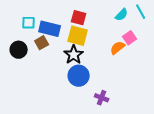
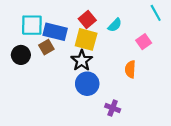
cyan semicircle: (122, 15) -> (115, 25), moved
red square: (79, 18) -> (87, 20), turned 35
cyan square: (29, 23) -> (32, 25), size x1.5
orange semicircle: (118, 48) -> (130, 69), moved, turned -49

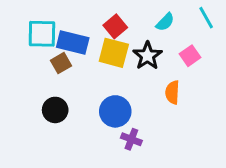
cyan semicircle: (115, 25) -> (165, 22), moved
black circle: (21, 55) -> (55, 110), moved
black star: (82, 60) -> (147, 56), moved
purple cross: (113, 108) -> (131, 139), moved

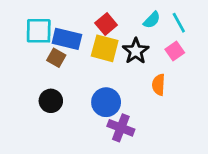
cyan line: (206, 18) -> (179, 23), moved
brown square: (61, 63) -> (56, 58), turned -30
purple cross: (131, 139) -> (121, 128), size x1.4

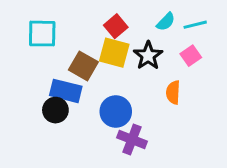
cyan line: (179, 23) -> (195, 25), turned -75
blue rectangle: (67, 39) -> (66, 91), moved
brown square: (56, 58) -> (83, 66), moved, size x1.4

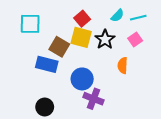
black circle: (55, 110) -> (45, 107), moved

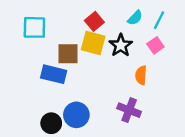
cyan line: (138, 18) -> (159, 20), turned -49
brown square: (59, 47) -> (68, 54), turned -30
blue circle: (82, 79) -> (76, 115), moved
purple cross: (94, 99) -> (129, 110), moved

